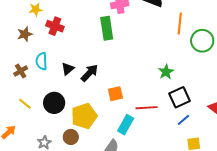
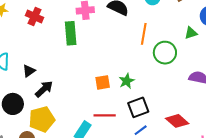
red cross: (55, 26) -> (35, 16), moved
black arrow: (89, 73) -> (44, 89), moved
orange square: (115, 94) -> (103, 82), moved

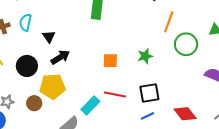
black triangle: (29, 71) -> (49, 37), turned -40
green star: (127, 81) -> (145, 56), moved
orange square: (103, 82) -> (110, 61), moved

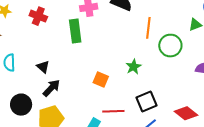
black triangle: (49, 37) -> (43, 67), moved
orange square: (110, 61) -> (101, 79), turned 35

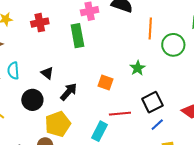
red cross: (38, 16) -> (40, 23), turned -30
black arrow: (51, 88) -> (69, 92), moved
black circle: (21, 105) -> (32, 100), moved

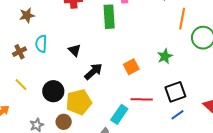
orange square: (106, 83) -> (131, 67), turned 35
black circle: (32, 100) -> (53, 91), moved

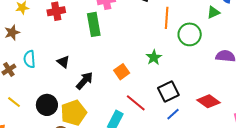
red line: (142, 99) -> (136, 103), turned 45

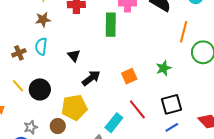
brown star: (12, 33) -> (43, 20), moved
black circle: (47, 105) -> (40, 89), moved

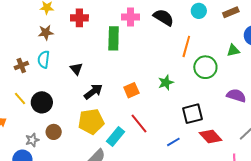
black square: (171, 104) -> (192, 114), moved
yellow pentagon: (74, 108) -> (91, 121), moved
brown circle: (58, 126) -> (54, 132), moved

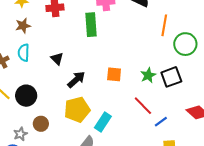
green star: (166, 83) -> (148, 75), moved
orange square: (131, 90) -> (114, 74), turned 35
black square: (192, 114) -> (171, 77), moved
red line: (139, 123) -> (143, 106), moved

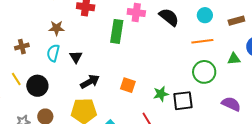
orange line: (164, 25) -> (202, 41), moved, turned 60
brown star: (23, 26) -> (56, 28), moved
cyan semicircle: (24, 53) -> (53, 53), moved

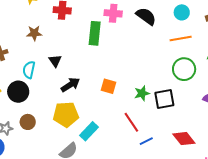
cyan semicircle: (53, 53) -> (29, 70), moved

